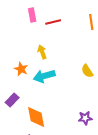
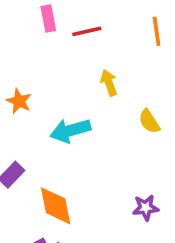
yellow arrow: (42, 52) -> (109, 83), moved
orange star: (21, 69) -> (19, 101), moved

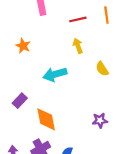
red line: (87, 31) -> (78, 19), moved
orange star: (19, 101) -> (23, 46), moved

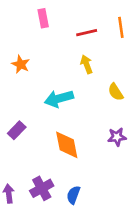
orange diamond: (46, 119) -> (67, 145), moved
purple star: (100, 120) -> (117, 137), moved

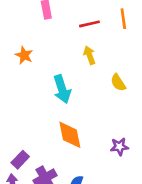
cyan arrow: (59, 99) -> (62, 89), turned -92
purple rectangle: (17, 130) -> (20, 160), moved
purple star: (117, 137) -> (119, 147), moved

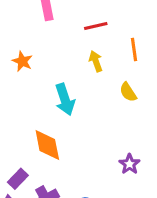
orange line: (123, 19) -> (134, 50), moved
orange diamond: (70, 135) -> (47, 145), moved
purple star: (119, 147) -> (130, 164), turned -30

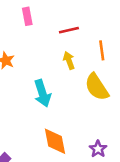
yellow semicircle: (128, 92) -> (97, 87), size x1.6
orange diamond: (47, 145) -> (55, 141), moved

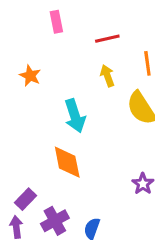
orange diamond: (55, 141) -> (67, 162), moved

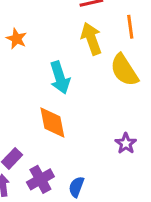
yellow arrow: (107, 76) -> (91, 39), size x1.5

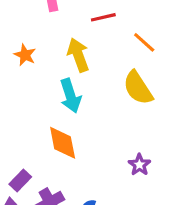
orange line: (130, 27) -> (144, 42), turned -40
yellow arrow: (91, 39) -> (78, 55), moved

